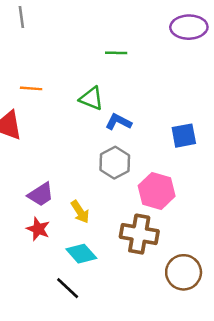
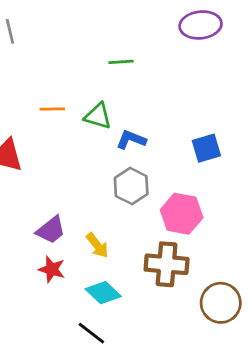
orange line: (31, 88) -> (52, 109), moved

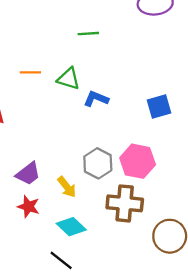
gray hexagon: (131, 186) -> (98, 163), moved

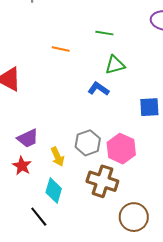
orange line: (30, 72) -> (61, 49), moved
green triangle: (69, 79) -> (115, 65), moved, turned -45
cyan diamond: (71, 227) -> (54, 190), turned 50

